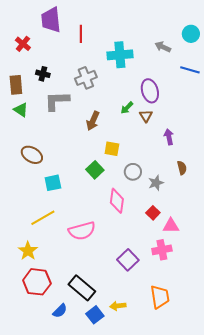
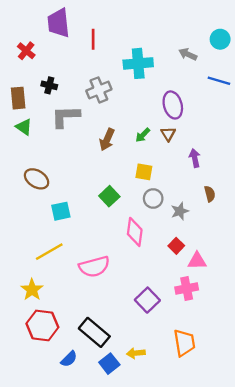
green arrow: (127, 108) -> (143, 135), moved
yellow square: (112, 149) -> (144, 172), moved

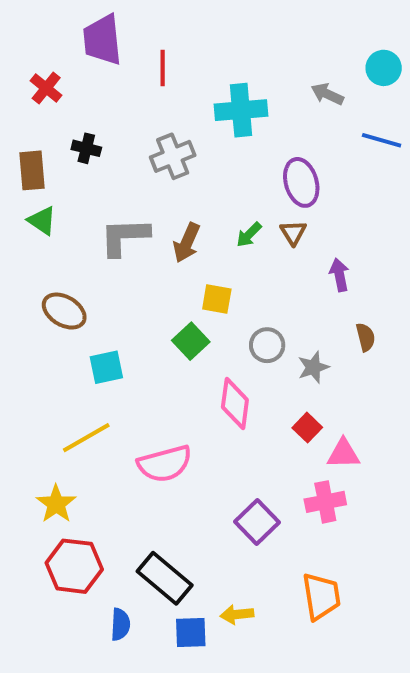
gray L-shape: (65, 117) -> (124, 237), moved
yellow square: (144, 172) -> (217, 299), moved
blue semicircle: (69, 359) -> (120, 624), turned -42
blue square: (109, 364) -> (191, 632), turned 36

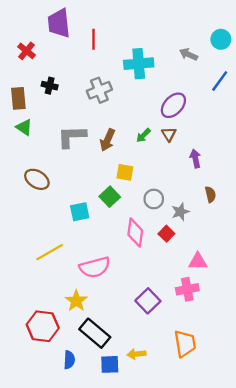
blue line: (382, 140) -> (220, 81), turned -70
purple ellipse: (301, 182) -> (173, 105), turned 60
cyan square: (106, 367) -> (80, 212), moved
red square: (307, 428) -> (166, 234), moved
yellow star: (56, 504) -> (76, 301), moved

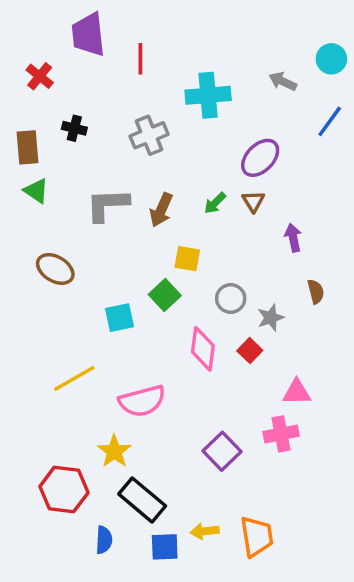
orange trapezoid: (185, 344) -> (257, 536), moved

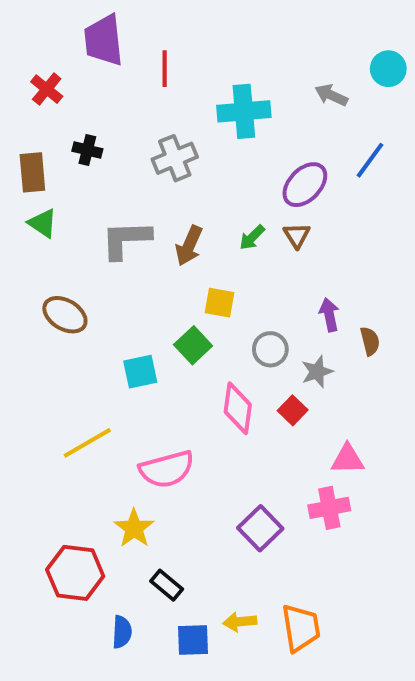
blue line: (330, 121) -> (370, 160), moved
purple arrow: (293, 238) -> (329, 315), moved
black rectangle: (142, 500) -> (167, 585), size x0.6

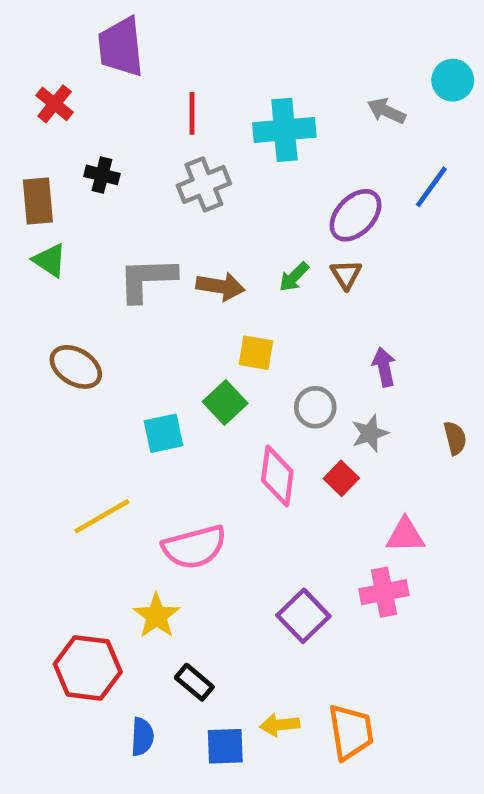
red line: (165, 69) -> (192, 113), moved
brown arrow: (189, 246) -> (220, 286), turned -105
brown semicircle: (370, 341) -> (455, 438), moved

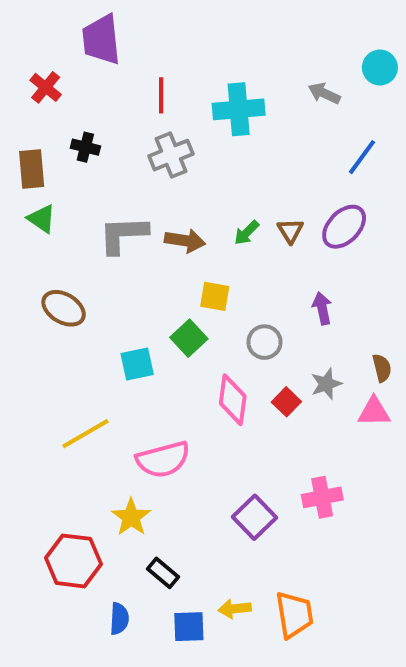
purple ellipse: (356, 215) -> (344, 227), moved
gray star: (370, 433) -> (326, 384), moved
pink triangle: (405, 535) -> (374, 412), moved

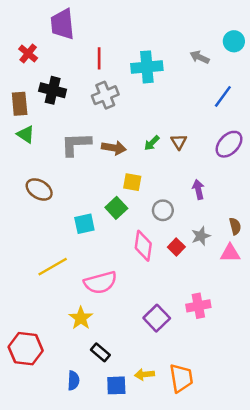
black cross: (85, 147) -> (53, 90), size x1.5
purple ellipse: (344, 227) -> (229, 144), moved
red hexagon: (73, 561) -> (26, 349), moved

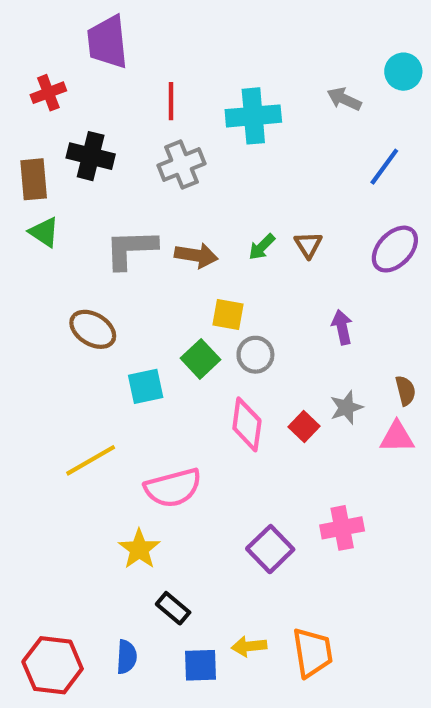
red cross: (28, 54) -> (48, 93), turned 30
brown ellipse: (39, 189) -> (93, 329), moved
gray circle: (163, 210) -> (255, 355), moved
red hexagon: (26, 349) -> (53, 665), moved

